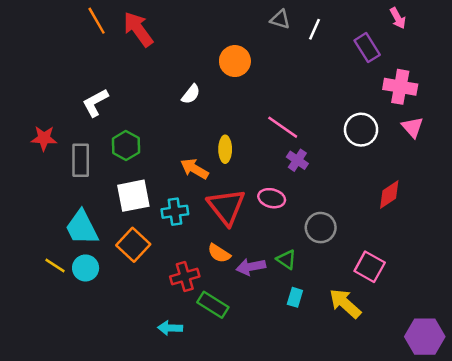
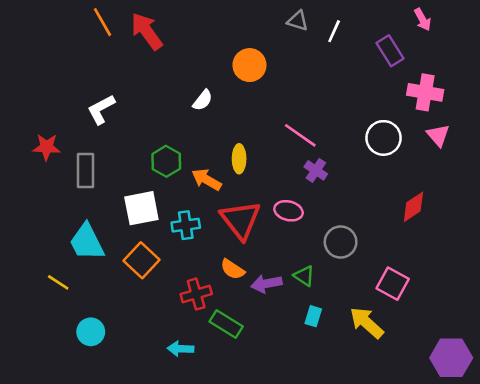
green hexagon: (126, 146) -> (166, 161), moved
cyan circle: (86, 268) -> (91, 332), moved

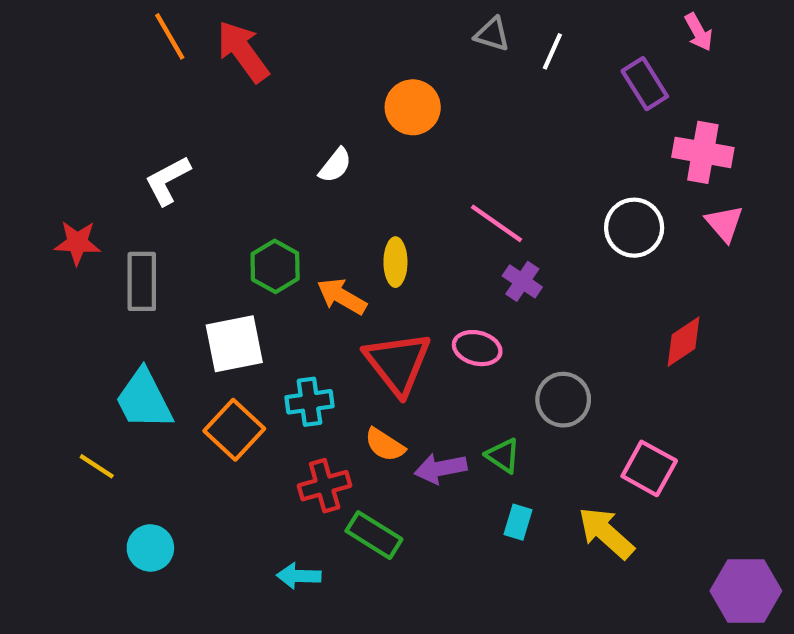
cyan cross: (186, 225) -> (309, 402), moved

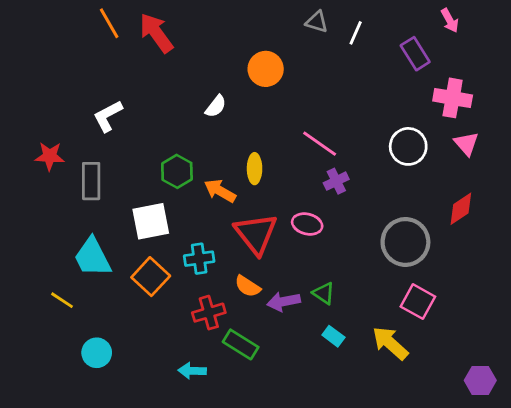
purple cross: (522, 281) -> (336, 181), turned 30
red diamond: (684, 342) -> (461, 209), moved
gray circle: (563, 400) -> (405, 242), moved, size x1.4
cyan rectangle: (518, 522) -> (333, 336), turned -70
purple hexagon: (746, 591) -> (480, 380), size x0.7

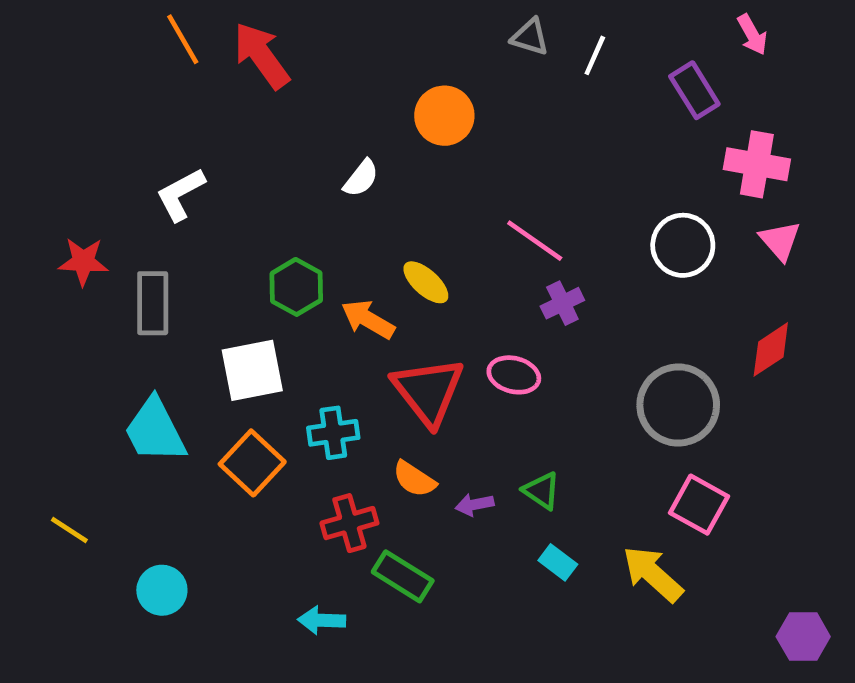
yellow ellipse: (255, 169) -> (426, 282), turned -48
yellow line: (62, 300) -> (69, 530), moved
purple arrow: (284, 302) -> (474, 505), size x0.7

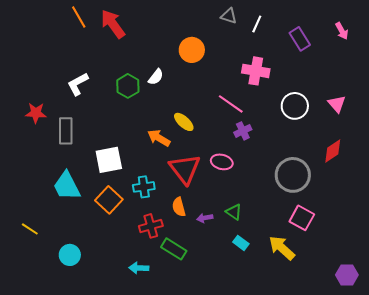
pink arrow: (752, 35) -> (342, 31), moved
pink cross: (757, 164) -> (256, 71), moved
green hexagon: (296, 287) -> (128, 86), moved
orange semicircle: (414, 479) -> (179, 207), turned 42

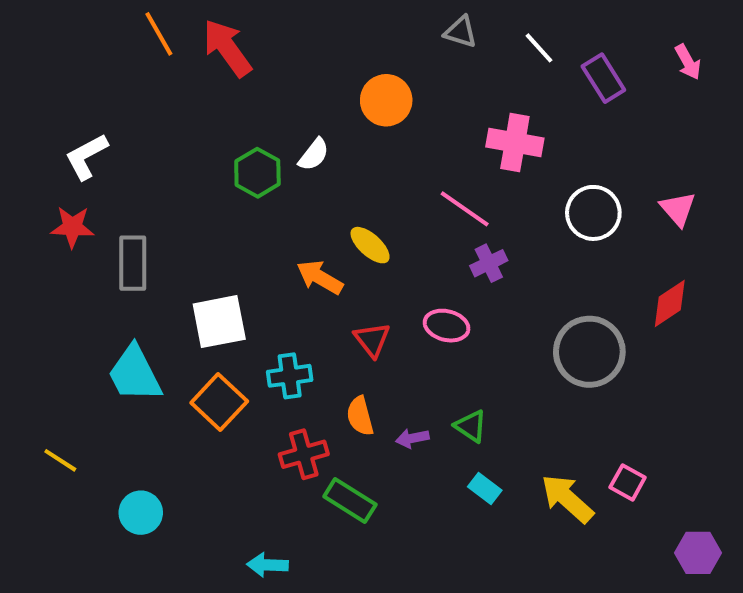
white line: (257, 24) -> (539, 48), moved, turned -66
white L-shape: (78, 84) -> (86, 157), moved
red triangle: (185, 169) -> (372, 340), size x0.6
pink square: (302, 218) -> (628, 482), moved, size x0.7
cyan arrow: (139, 268) -> (267, 565), moved

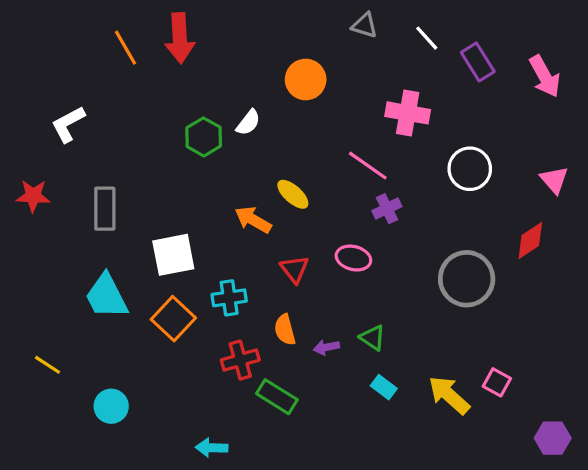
orange line: (159, 34) -> (126, 48), moved
red arrow: (227, 48) -> (180, 38), turned -147
pink arrow: (688, 62) -> (545, 76), moved, size x1.5
pink triangle: (678, 209) -> (554, 180), moved
red star: (72, 227) -> (33, 196), moved

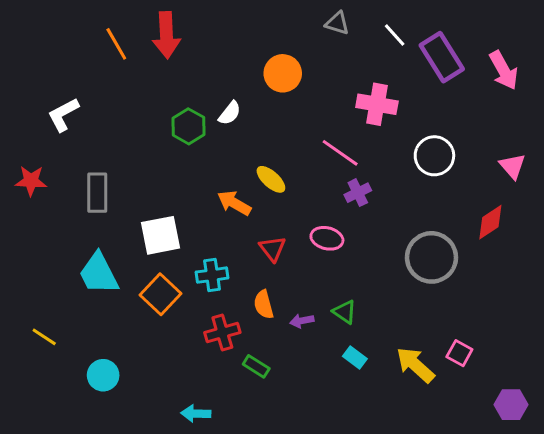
purple rectangle: (478, 62) -> (442, 57), size x1.4
green rectangle: (277, 397) -> (256, 366), size x0.7

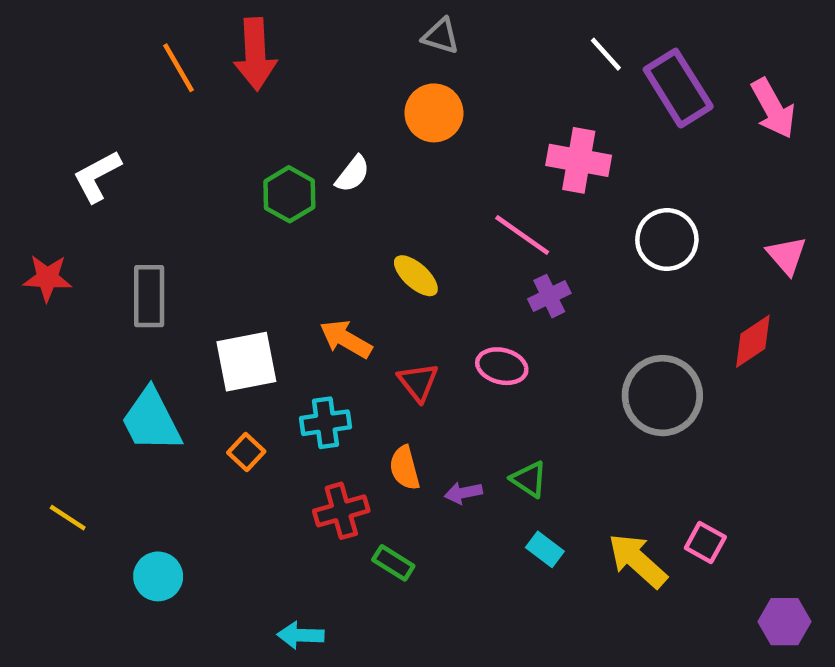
gray triangle: (337, 23) -> (441, 36), moved
orange arrow: (234, 203) -> (346, 339), moved
orange square: (161, 294) -> (246, 452), size x0.6

